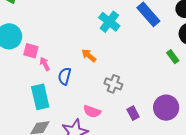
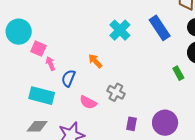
cyan rectangle: (40, 97) -> (42, 96), turned -70
pink semicircle: (92, 112) -> (88, 102), moved
purple rectangle: (133, 113) -> (132, 124), turned 32

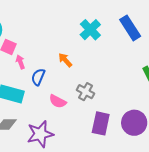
purple rectangle: (132, 124) -> (101, 123), size x1.6

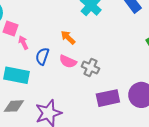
pink semicircle: (58, 101) -> (68, 62), moved
purple rectangle: (101, 123) -> (108, 98), turned 70

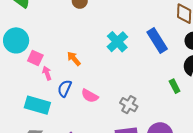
orange arrow: (68, 37) -> (74, 59), moved
gray cross: (90, 67) -> (129, 105), moved

